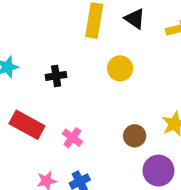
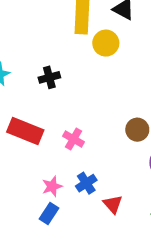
yellow circle: (120, 68) -> (106, 43), moved

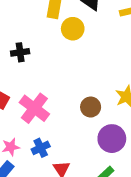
pink cross: (73, 139) -> (34, 108), size x1.6

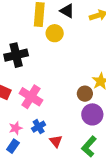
black cross: (20, 52) -> (16, 55), size x1.6
brown circle: (91, 107) -> (85, 94), moved

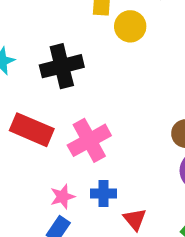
pink cross: (31, 97) -> (89, 140), turned 30
blue cross: (39, 127) -> (104, 193), turned 32

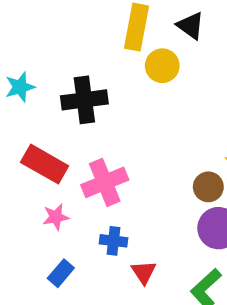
pink star: (63, 197) -> (56, 217), moved

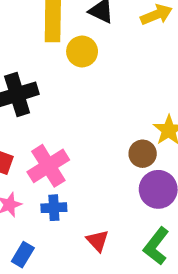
blue cross: (113, 241) -> (54, 208), moved

